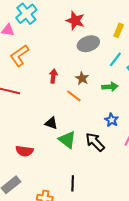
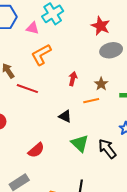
orange line: (74, 96) -> (91, 101), turned -56
black triangle: (51, 123) -> (65, 116), moved
red semicircle: (25, 151) -> (36, 150), turned -54

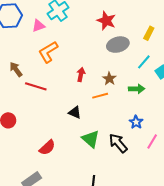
pink triangle: (33, 28) -> (38, 26), turned -32

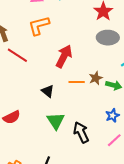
red arrow: (81, 75) -> (64, 56), size x1.6
brown star: (109, 79) -> (96, 78), moved
blue star: (136, 122) -> (112, 116), moved

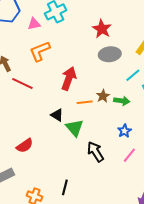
green triangle: (56, 121) -> (75, 128), moved

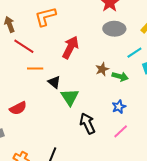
orange line: (85, 102) -> (35, 69), moved

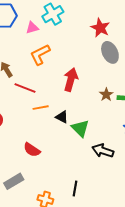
gray ellipse: (114, 29) -> (110, 52), turned 75
red semicircle: (18, 108) -> (32, 150), turned 72
black arrow: (87, 123) -> (103, 151), turned -35

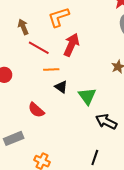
red arrow: (71, 80) -> (71, 45), moved
black triangle: (62, 117) -> (61, 87), moved
black line: (75, 189) -> (95, 157), moved

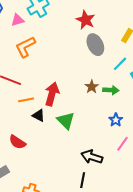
red arrow: (71, 45) -> (52, 94), moved
black arrow: (106, 122) -> (92, 157), moved

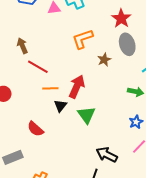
orange L-shape: (25, 47) -> (83, 39), moved
brown star: (92, 87) -> (104, 60), moved
black triangle: (39, 115) -> (60, 106), turned 32

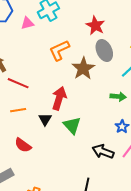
brown star: (104, 60) -> (83, 68), size x1.6
orange line: (50, 88) -> (18, 110), moved
black arrow: (107, 155) -> (103, 152), moved

